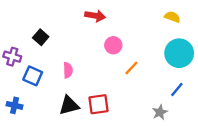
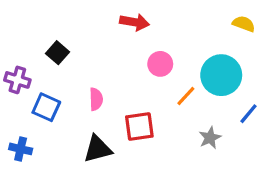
cyan circle: (179, 53) -> (221, 75), moved
blue line: (177, 90) -> (248, 114), moved
red square: (99, 104) -> (139, 126), moved
gray star: (160, 112) -> (210, 138), moved

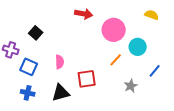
pink circle: (160, 64) -> (114, 30), moved, size x1.5
cyan circle: (221, 75) -> (138, 47), size x0.7
blue cross: (21, 149) -> (28, 93), moved

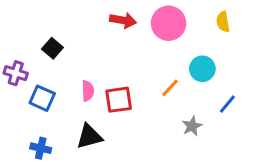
yellow semicircle: (152, 15) -> (223, 22), turned -120
pink circle: (114, 30) -> (169, 23), moved
red square: (87, 79) -> (119, 100), moved
blue cross: (28, 93) -> (41, 148), moved

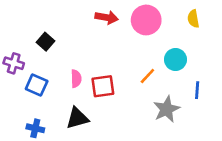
blue line: (227, 104) -> (197, 90), turned -36
gray star: (192, 126) -> (167, 109), size x1.5

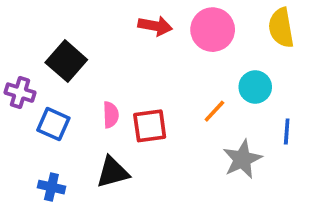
yellow semicircle: (193, 19) -> (281, 28), size x1.5
black square: (46, 42) -> (66, 61), size x1.5

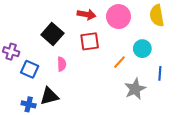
black square: (66, 61) -> (52, 34), moved
red square: (150, 126) -> (90, 41), moved
black triangle: (113, 172) -> (49, 96), moved

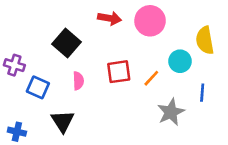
yellow semicircle: (157, 16) -> (205, 40), moved
red square: (90, 41) -> (119, 72), moved
black triangle: (49, 96) -> (63, 121), turned -48
blue cross: (29, 104) -> (17, 132), moved

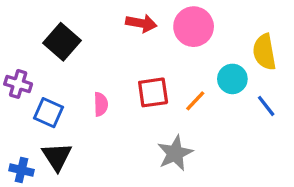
black square: (67, 43) -> (62, 42), moved
blue line: (202, 93) -> (266, 106), moved, turned -42
gray star: (171, 112) -> (175, 153), moved
black triangle: (63, 121) -> (57, 157), moved

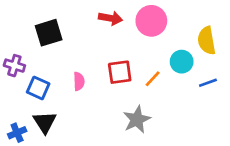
black square: (62, 42) -> (49, 33), turned 32
blue line: (266, 106) -> (208, 83), turned -72
blue cross: (21, 170) -> (17, 133), turned -36

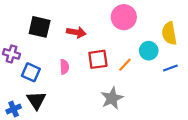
red arrow: (111, 18) -> (76, 32), moved
black square: (49, 33) -> (40, 27), turned 30

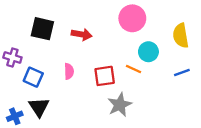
cyan circle: (149, 51) -> (148, 52), moved
red square: (98, 59) -> (105, 76), moved
orange line: (125, 65) -> (133, 69), turned 72

